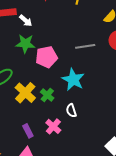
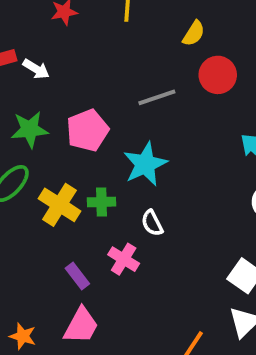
green star: (25, 44) -> (30, 129), moved
cyan star: (73, 80) -> (145, 164), turned 30
green cross: (47, 95) -> (102, 202), turned -32

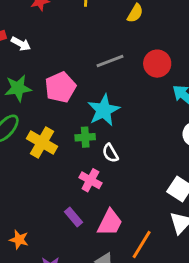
red circle: (218, 75) -> (157, 64), moved
green cross: (102, 202) -> (85, 137), moved
purple rectangle: (77, 276) -> (74, 217), moved
pink trapezoid: (81, 326) -> (110, 223), moved

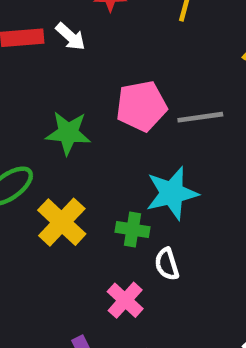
white arrow: (21, 44) -> (70, 37), moved
pink pentagon: (60, 87) -> (141, 106), moved
green star: (18, 88) -> (68, 133), moved

